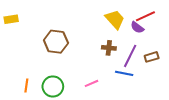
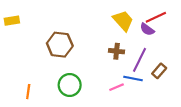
brown rectangle: (152, 57) -> (159, 71), moved, turned -32
pink line: (92, 83) -> (117, 87), moved
green circle: (53, 86) -> (70, 85), moved

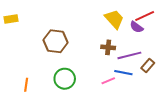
purple line: (140, 60) -> (129, 55), turned 50

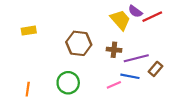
yellow rectangle: (11, 19) -> (29, 31), moved
purple semicircle: (137, 27) -> (135, 11), moved
brown hexagon: (56, 41) -> (79, 43), moved

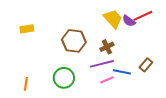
purple semicircle: (135, 11) -> (129, 21), moved
brown cross: (114, 50) -> (107, 47), turned -32
purple line: (136, 58) -> (102, 64), moved

